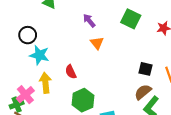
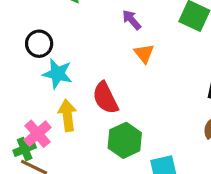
red semicircle: (71, 72) -> (105, 98), size x1.5

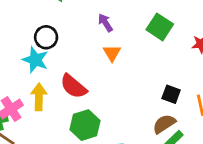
black circle: (39, 44) -> (46, 37), moved
red semicircle: (105, 98) -> (73, 86), turned -32

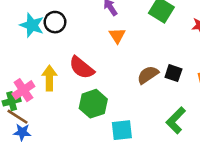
cyan star: (35, 60) -> (32, 25), moved
brown semicircle: (164, 124) -> (148, 75), moved

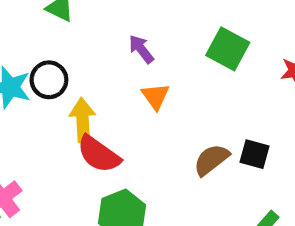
yellow arrow: (49, 78) -> (83, 120), moved

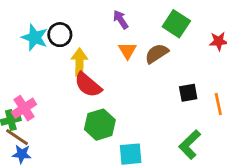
black square: (255, 154) -> (188, 93), turned -30
brown semicircle: (211, 160) -> (157, 53), moved

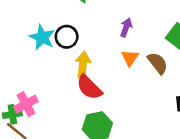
purple arrow: (121, 20) -> (126, 27), turned 48
brown semicircle: (157, 53) -> (158, 63), turned 80

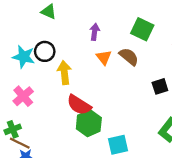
red semicircle: (89, 87) -> (79, 105), moved
pink cross: (26, 104) -> (23, 96), moved

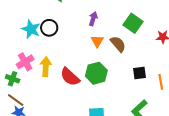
yellow arrow: (64, 73) -> (46, 67), moved
green hexagon: (89, 123) -> (96, 73), moved
green cross: (13, 129) -> (13, 79), moved, turned 32

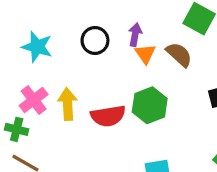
purple arrow: (93, 19) -> (135, 35), moved
black circle: (49, 28) -> (95, 40), moved
red semicircle: (70, 77) -> (108, 116), turned -45

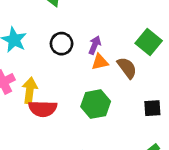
orange triangle: (145, 54) -> (100, 62), turned 42
red semicircle: (108, 116) -> (43, 109), moved

